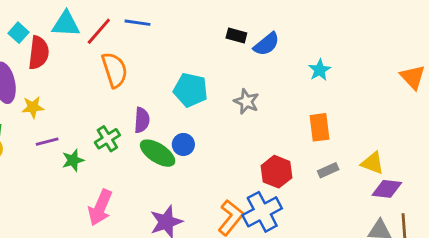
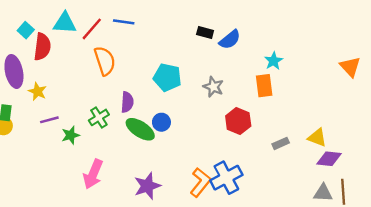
yellow star: (33, 107) -> (38, 92), turned 30
orange rectangle: (320, 127) -> (264, 86), moved
red hexagon: (277, 172) -> (238, 121), moved

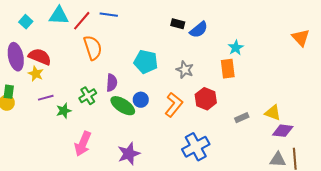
red semicircle: (42, 47) -> (40, 57), moved, turned -75
orange triangle: (350, 67) -> (301, 38), moved
orange L-shape: (200, 182) -> (174, 105), moved

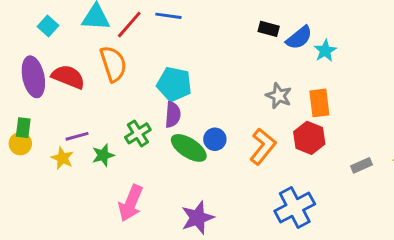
orange semicircle: (93, 48) -> (113, 64), moved
cyan star: (236, 48) -> (325, 51), moved
cyan pentagon: (146, 62) -> (174, 84), moved
orange rectangle: (228, 69) -> (319, 103), moved
yellow star: (36, 74) -> (62, 158), moved

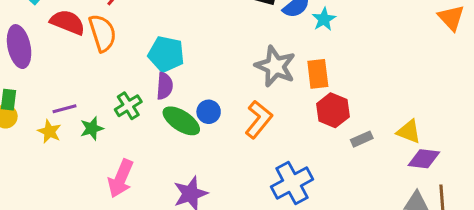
red semicircle: (68, 77) -> (68, 22), moved
gray star: (279, 96) -> (275, 66), size x1.5
red hexagon: (309, 138) -> (333, 110), moved

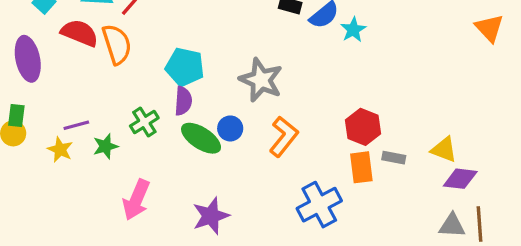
gray star: (275, 66) -> (261, 80), moved
orange rectangle: (318, 74) -> (361, 167), moved
gray rectangle: (362, 139) -> (394, 158), turned 35

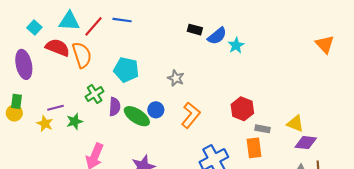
gray star: (261, 80) -> (176, 78), size x0.6
purple semicircle: (183, 101) -> (115, 107), moved
green cross: (144, 122) -> (95, 94), moved
orange rectangle: (361, 167) -> (254, 148), moved

